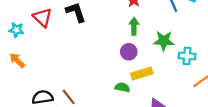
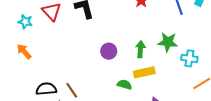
green arrow: (134, 26) -> (140, 49), moved
purple circle: (129, 52) -> (109, 51), moved

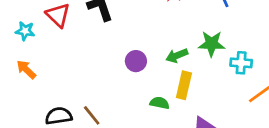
green arrow: (140, 49) -> (177, 56), turned -112
yellow rectangle: (144, 72) -> (184, 85), turned -60

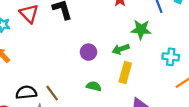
green star: (212, 44) -> (141, 30), moved
green semicircle: (160, 103) -> (94, 86), moved

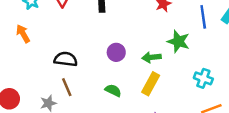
black semicircle: (26, 92) -> (66, 59), moved

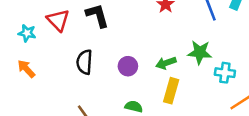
green star: (178, 41) -> (200, 52), moved
black semicircle: (66, 59) -> (84, 62), moved, turned -80

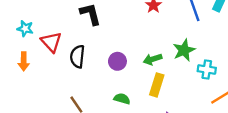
red triangle: (58, 20) -> (51, 42), moved
green star: (200, 52) -> (184, 50), turned -30
orange arrow: (26, 69) -> (24, 61), turned -138

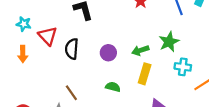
cyan cross: (207, 70) -> (183, 67), moved

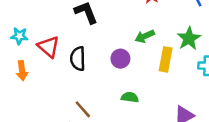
green arrow: (140, 50) -> (145, 36), moved
yellow rectangle: (145, 74) -> (166, 59), moved

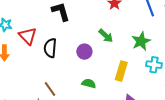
green arrow: (145, 36) -> (106, 36), turned -119
yellow rectangle: (166, 59) -> (121, 71), moved

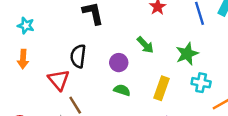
red triangle: (28, 36) -> (59, 80), moved
green semicircle: (89, 83) -> (122, 90), moved

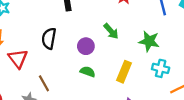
green star: (187, 54) -> (149, 41), turned 30
red triangle: (59, 80) -> (18, 59), moved

